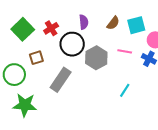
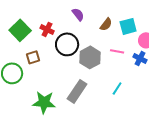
purple semicircle: (84, 22) -> (78, 14), moved, turned -32
red cross: (51, 28) -> (47, 29), turned -32
gray rectangle: (61, 80) -> (77, 91), moved
green star: (25, 105) -> (44, 102), moved

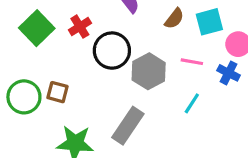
red cross: (47, 29) -> (80, 27), turned 32
brown square: (33, 57) -> (58, 92), moved, turned 32
cyan line: (117, 88) -> (192, 103), moved

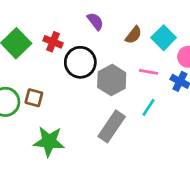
cyan square: (209, 22) -> (164, 38), turned -30
red cross: (80, 27) -> (53, 42), turned -36
gray rectangle: (128, 126) -> (112, 126), moved

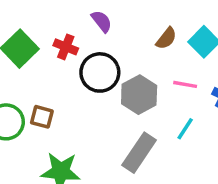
purple semicircle: (95, 21) -> (102, 21), moved

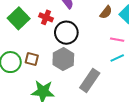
gray hexagon: (139, 95) -> (63, 59), moved
cyan line: (185, 129) -> (117, 58), moved, turned 32

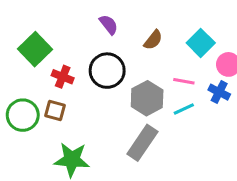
brown semicircle: (106, 12) -> (153, 40), moved
red cross: (46, 17) -> (63, 77), moved
gray hexagon: (63, 59) -> (147, 98), moved

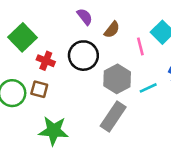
brown semicircle: (153, 40) -> (112, 30), moved
pink line: (184, 81) -> (140, 46), moved, turned 66

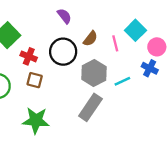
brown semicircle: (112, 30) -> (90, 39), moved
brown square: (39, 89) -> (35, 80), moved

